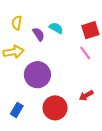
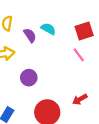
purple circle: (37, 75) -> (29, 78), size x0.6

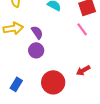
purple semicircle: (30, 35) -> (37, 32), moved

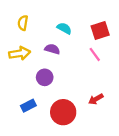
purple semicircle: (37, 32) -> (52, 49), moved, turned -40
blue rectangle: (16, 84) -> (28, 106), moved, turned 32

